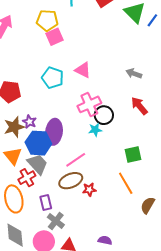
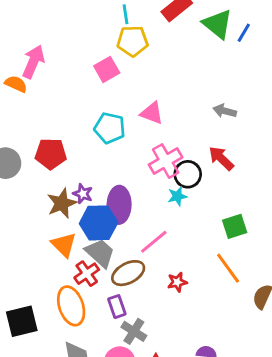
yellow pentagon: (47, 20) -> (133, 41), moved
red arrow: (139, 106) -> (221, 158), moved
brown ellipse: (71, 181) -> (128, 273), moved

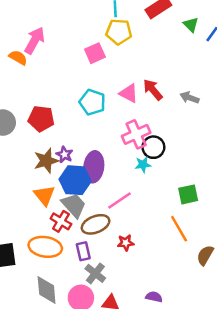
green triangle: (218, 24) -> (191, 25), size x0.6
red arrow: (221, 158) -> (153, 90), moved
red cross: (87, 274) -> (61, 221), turned -30
red star: (177, 282) -> (126, 243), moved
orange ellipse: (71, 306) -> (45, 247), turned -68

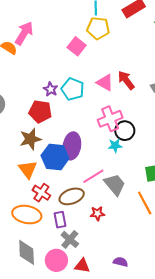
pink square: (95, 53) -> (77, 46), turned -30
red pentagon: (41, 119) -> (40, 111), moved
purple star: (64, 155) -> (51, 89), moved
gray trapezoid: (74, 205) -> (115, 184), moved

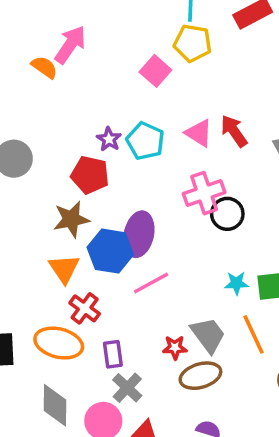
cyan star: (115, 146) -> (236, 283), moved
pink line: (93, 176) -> (151, 283), moved
gray trapezoid: (115, 184) -> (208, 335), moved
brown ellipse: (72, 196) -> (200, 376), moved

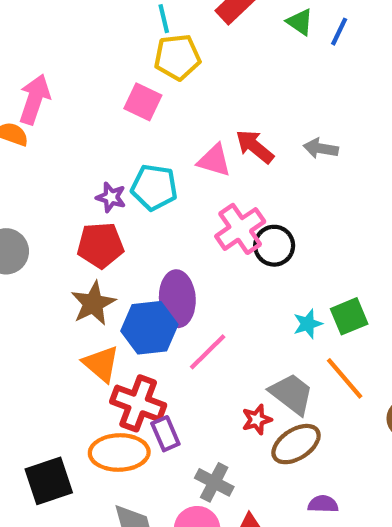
red cross: (85, 308) -> (138, 403), size x1.4
purple rectangle: (113, 354) -> (165, 434), moved

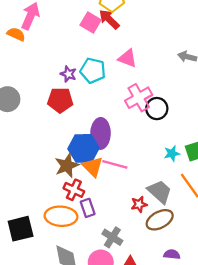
red arrow: (255, 147) -> (109, 19), moved
brown star: (93, 303) -> (67, 166), moved
pink line: (208, 352) -> (115, 164), turned 55
orange triangle: (101, 364) -> (93, 167), moved
red cross: (138, 403) -> (74, 190), size x0.7

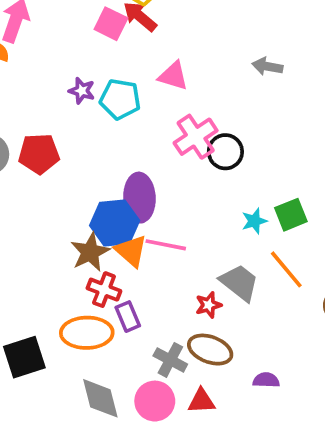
purple star: (68, 74) -> (82, 91), moved
red pentagon: (60, 100) -> (39, 154), moved
brown ellipse: (160, 220) -> (210, 350), moved, turned 52

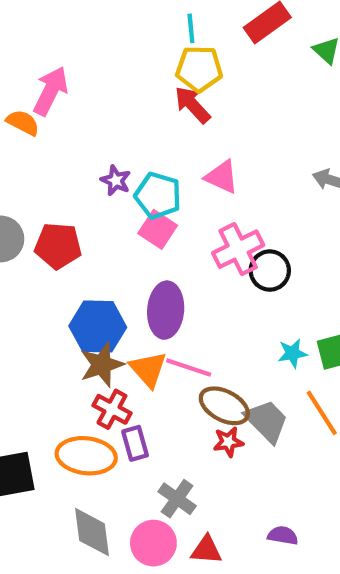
pink square: (111, 24) -> (158, 229), moved
blue hexagon: (115, 223) -> (98, 327), moved
brown ellipse: (210, 350) -> (224, 406), moved

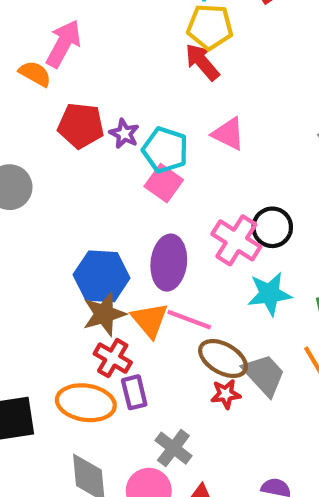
red pentagon: (58, 246) -> (81, 126), moved
pink cross: (238, 249) -> (236, 240), moved, turned -33
cyan star: (292, 353) -> (269, 294), moved, size x1.5

